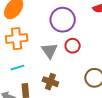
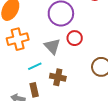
cyan line: (17, 68) -> (35, 66), moved

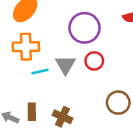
cyan line: (35, 66) -> (40, 71), moved
brown cross: (58, 77) -> (62, 117), moved

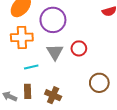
purple circle: (84, 28) -> (53, 20), moved
cyan line: (40, 71) -> (31, 67), moved

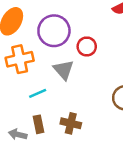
red circle: (79, 48) -> (87, 46), moved

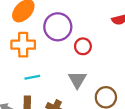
gray triangle: (63, 70) -> (77, 80), moved

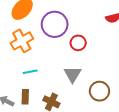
orange cross: (23, 45) -> (22, 41), turned -30

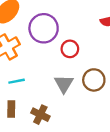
brown circle: (99, 91) -> (94, 80), moved

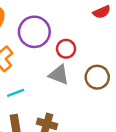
gray triangle: (64, 84) -> (59, 75), moved, turned -30

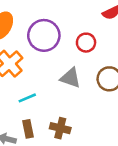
red circle: (66, 49) -> (86, 43), moved

